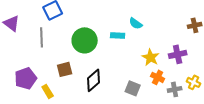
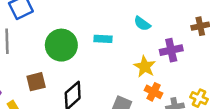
cyan semicircle: (136, 23) -> (142, 24), moved
purple cross: (178, 54) -> (171, 50), moved

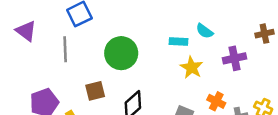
cyan rectangle: (103, 39) -> (178, 41), moved
yellow star: (145, 67) -> (192, 67), moved

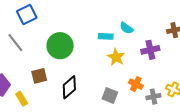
gray line: (65, 49) -> (15, 43), turned -36

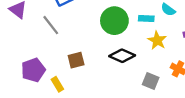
green circle: (60, 46) -> (114, 21), moved
black diamond: (69, 87) -> (122, 56), moved, turned 65

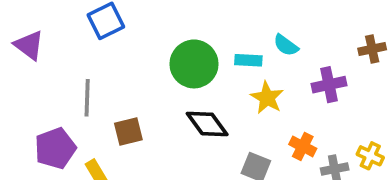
gray line: (51, 25) -> (87, 98), moved, turned 40
black diamond: (122, 56) -> (207, 124), turned 30

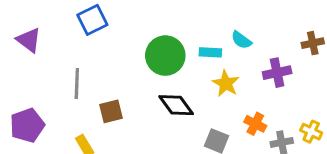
purple pentagon: (55, 148) -> (27, 125), moved

